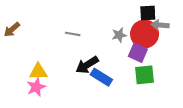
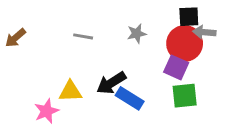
gray line: (73, 34) -> (83, 36), moved
gray star: (119, 35) -> (137, 34), moved
yellow triangle: (38, 72) -> (70, 91), moved

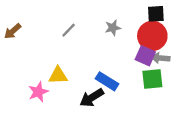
gray arrow: (204, 32) -> (160, 58), moved
gray line: (83, 36) -> (69, 30), turned -56
black arrow: (111, 83) -> (92, 98), moved

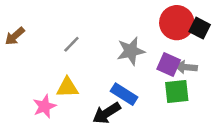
black square: (156, 14) -> (200, 28), moved, turned 30
gray star: (113, 28) -> (131, 51), moved, size x1.5
gray line: (69, 30) -> (71, 44), moved
red circle: (152, 36) -> (177, 23), moved

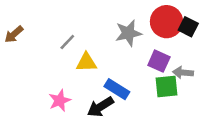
gray star: (131, 51) -> (128, 33), moved
gray arrow: (186, 67) -> (183, 73), moved
yellow triangle: (67, 87) -> (86, 62), moved
pink star: (44, 106) -> (60, 101), moved

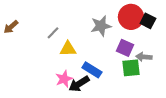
pink star: (60, 101) -> (64, 79), moved

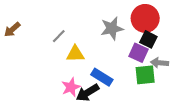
black square: (148, 21) -> (148, 39), moved

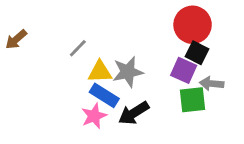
gray star: (112, 28) -> (128, 72), moved
blue rectangle: (102, 77) -> (104, 95), moved
black arrow: (88, 93) -> (134, 113), moved

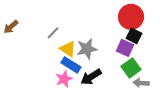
yellow triangle: (100, 72) -> (68, 49), turned 36
gray arrow: (212, 84) -> (141, 83), moved
green square: (193, 100) -> (131, 68), turned -30

